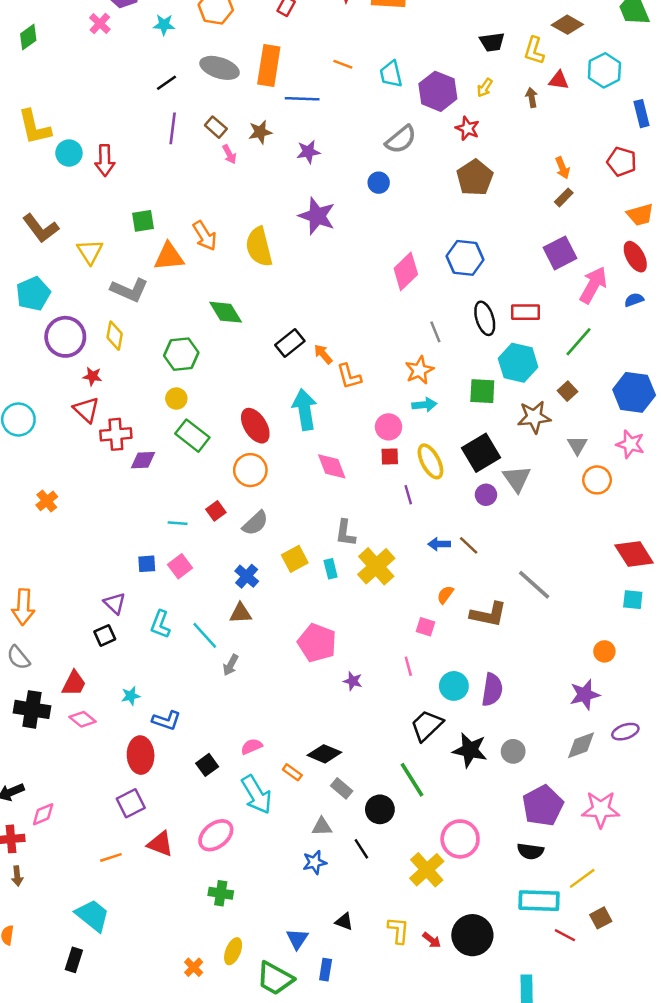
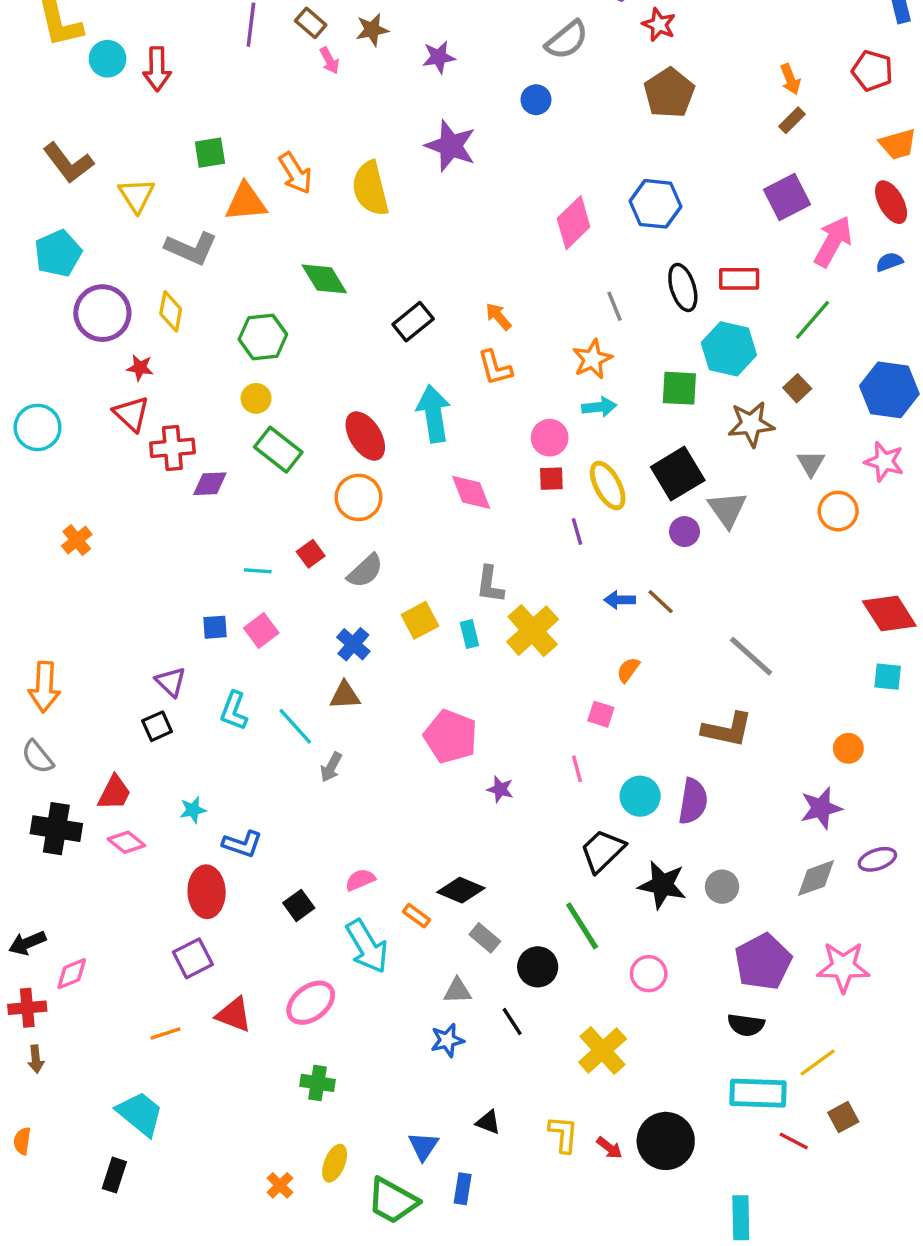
orange arrow: (323, 354) -> (498, 316), moved
brown L-shape: (488, 614) -> (727, 730), moved
pink circle: (460, 839) -> (649, 974), moved, size x0.7

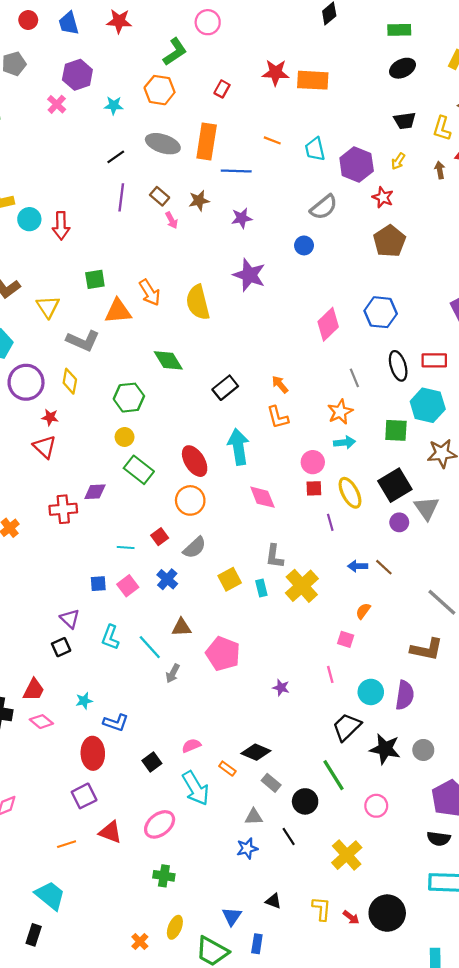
red cross: (172, 448) -> (63, 509), moved
blue cross: (353, 644) -> (167, 579), moved
pink pentagon: (451, 736) -> (223, 654), moved

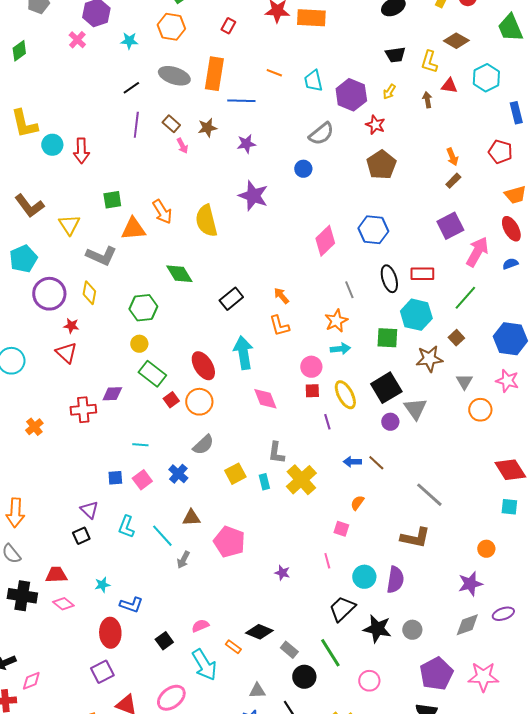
red square: (160, 537) -> (171, 400), moved
red trapezoid: (34, 690) -> (56, 575), turned -120
gray rectangle: (271, 783) -> (289, 650), moved

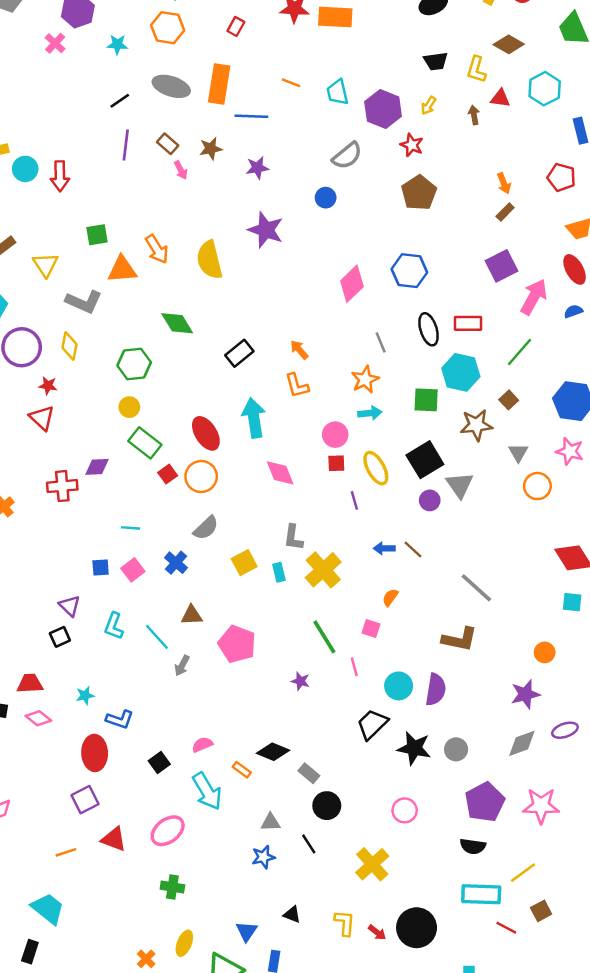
green line: (330, 653) -> (324, 637), moved

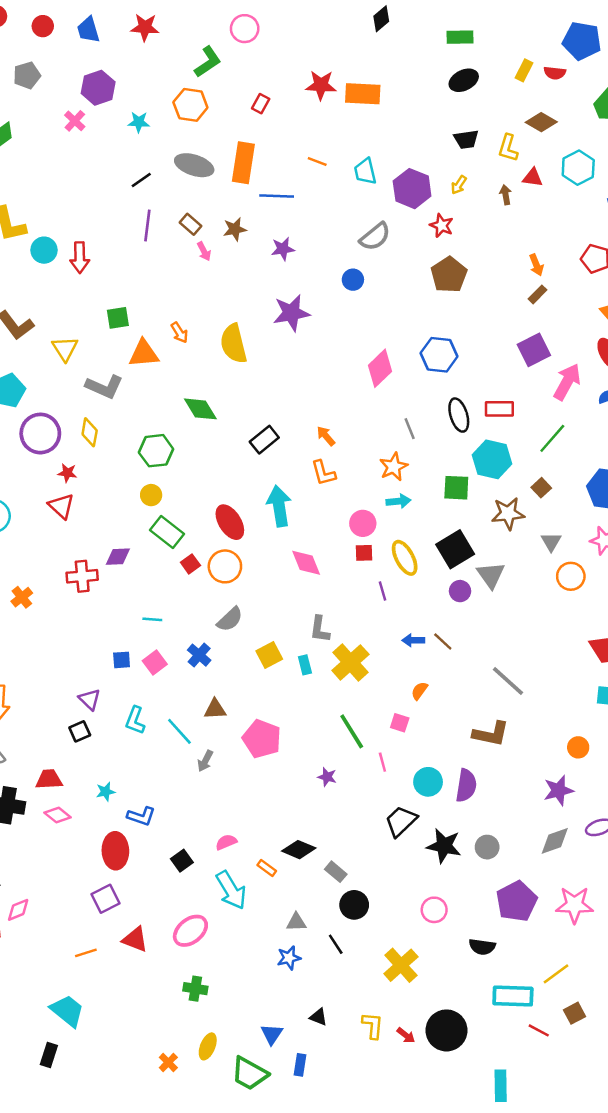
purple star: (266, 230) -> (291, 313), turned -30
orange arrow: (157, 249) -> (179, 333), size x0.7
black semicircle: (473, 846) -> (482, 947), moved

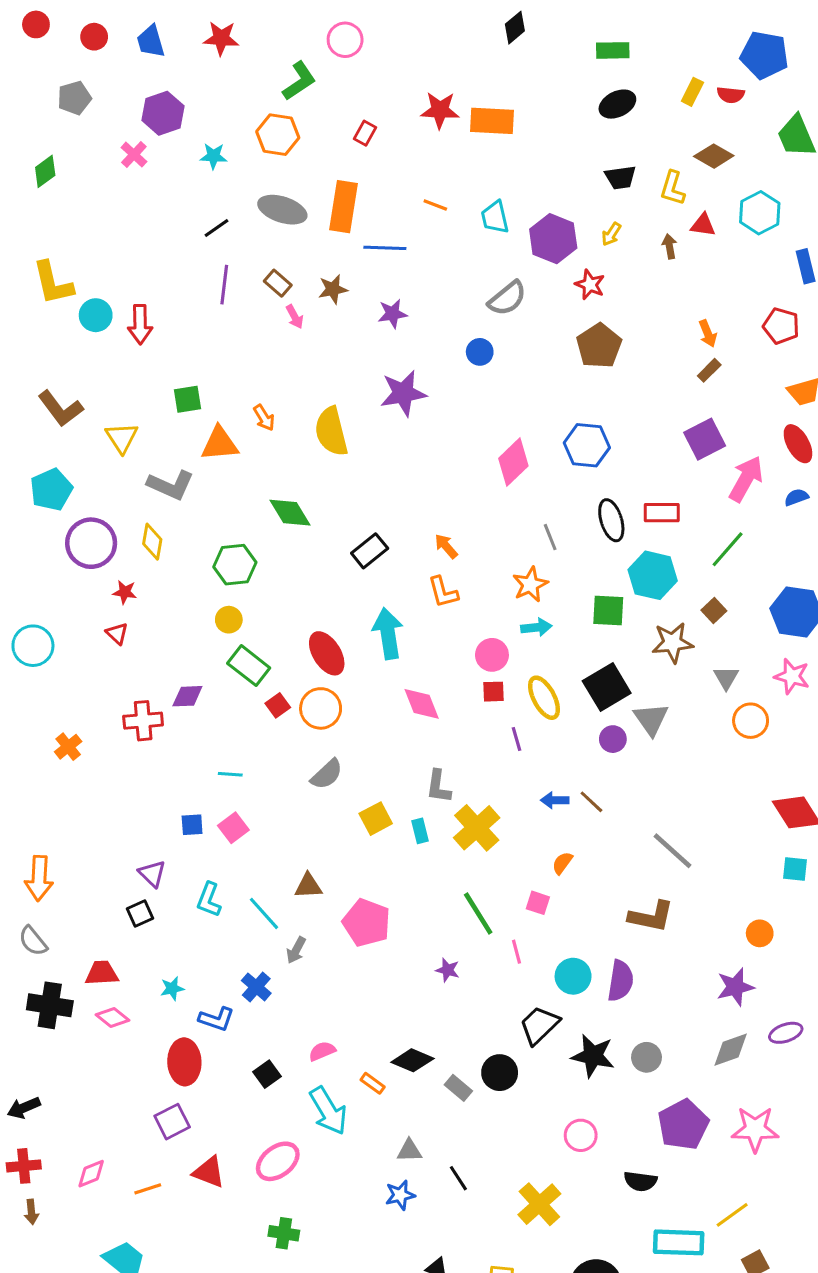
red triangle: (61, 506) -> (117, 633), size x0.7
blue cross: (199, 655) -> (256, 987), moved
black circle: (354, 905) -> (500, 1073), moved
pink diamond: (18, 910) -> (91, 1174), moved

